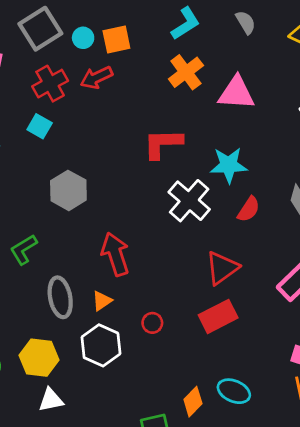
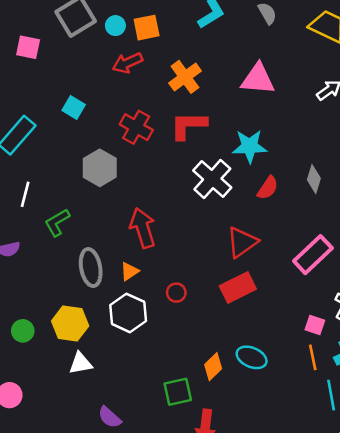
orange cross: (186, 72) -> (185, 77), moved
red cross: (50, 84) -> (136, 127), moved, turned -32

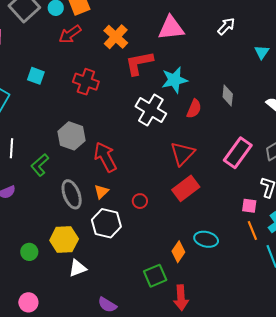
red L-shape: (188, 125) -> (139, 63), moved
gray hexagon: (100, 168) -> (71, 136), moved

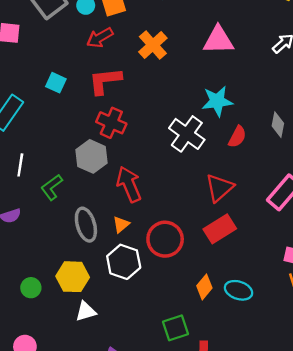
red L-shape: (139, 63) -> (105, 81), moved
red cross: (86, 82) -> (111, 123), moved
red circle: (140, 201) -> (165, 239), size x2.0
orange diamond: (178, 252) -> (204, 287), moved

